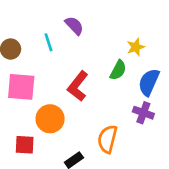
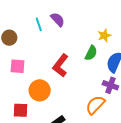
cyan line: (49, 42) -> (39, 24), moved
pink square: (21, 87) -> (18, 66), size x0.7
orange semicircle: (107, 139) -> (95, 105), moved, turned 30

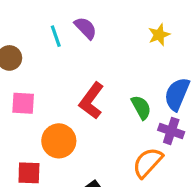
yellow star: (104, 35) -> (159, 35), moved
green semicircle: (91, 53) -> (141, 107), moved, turned -56

